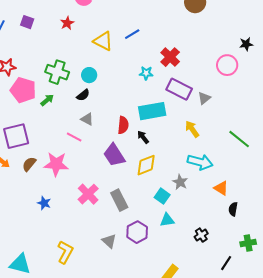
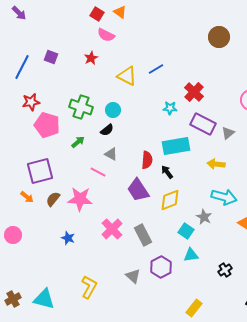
green arrow: (47, 100) -> (78, 142), moved
yellow arrow: (192, 129) -> (216, 164), turned -48

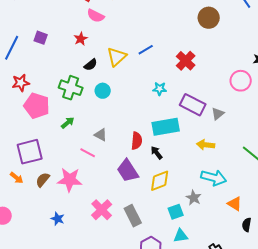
yellow triangle: (127, 76) -> (117, 57), turned 50
red cross: (194, 92) -> (186, 61), moved
black semicircle: (107, 130) -> (91, 65), moved
cyan square: (186, 231) -> (176, 212), turned 35

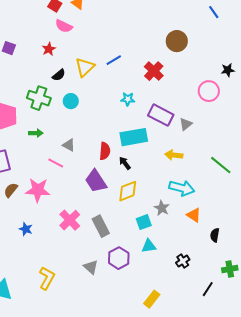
brown circle: (209, 18) -> (177, 41), moved
green arrow: (68, 123) -> (36, 133), turned 40
orange triangle: (235, 204) -> (194, 215), moved

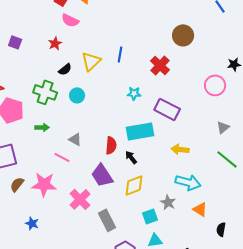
blue line: (114, 60) -> (120, 54), turned -49
gray triangle: (186, 124) -> (223, 127), moved
pink cross: (70, 220) -> (80, 199), moved

